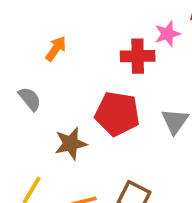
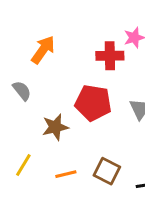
orange arrow: (56, 49) -> (43, 50), size x1.4

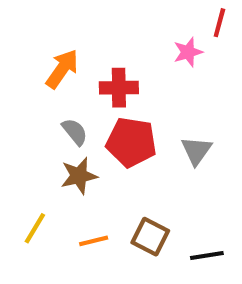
red cross: (110, 56) -> (119, 88), moved
gray semicircle: (22, 91) -> (75, 132), moved

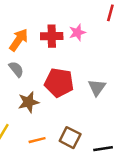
pink star: (188, 52) -> (77, 32), moved
red cross: (119, 88) -> (52, 36), moved
gray semicircle: (75, 132) -> (16, 69), moved

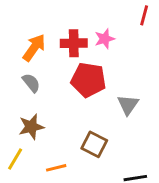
red pentagon: (59, 83) -> (88, 80), moved
brown star: (28, 102) -> (31, 127), moved
brown square: (70, 138) -> (94, 144), moved

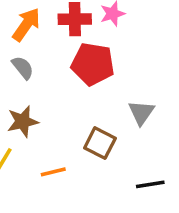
gray triangle: (128, 105) -> (141, 113), moved

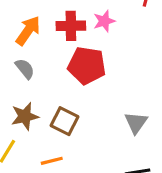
gray triangle: (141, 113) -> (136, 123), moved
brown square: (100, 143) -> (65, 121), moved

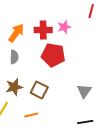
gray semicircle: (25, 69) -> (14, 57), turned 40

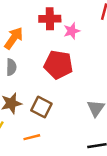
red cross: (43, 30) -> (50, 19), moved

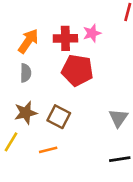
red cross: (50, 19) -> (65, 38), moved

